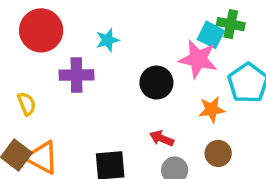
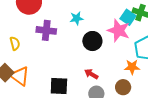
cyan star: (108, 40) -> (77, 18), moved
orange star: (212, 110) -> (132, 67), moved

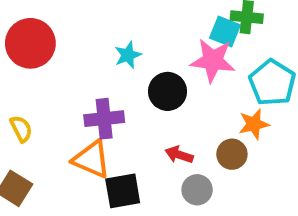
purple cross: (46, 30) -> (104, 119), moved
orange triangle: (20, 76) -> (91, 159), moved
brown circle: (123, 87) -> (232, 154), moved

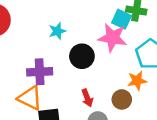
red arrow: (179, 155) -> (87, 98), turned -132

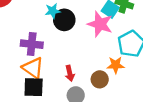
black circle: (82, 56) -> (64, 20), moved
orange triangle: (30, 98) -> (33, 68), moved

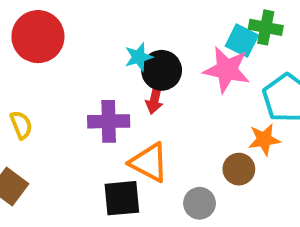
orange triangle: (33, 68) -> (149, 162), moved
red arrow: (70, 73) -> (155, 99), moved, turned 32

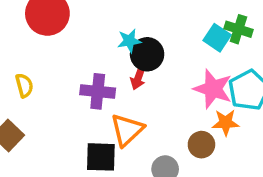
pink star: (227, 70) -> (213, 89), moved
orange triangle: (149, 162) -> (127, 130), turned 42

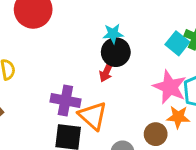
cyan star: (129, 41) -> (113, 34), moved
purple cross: (98, 91) -> (65, 100), moved
orange triangle: (127, 130) -> (93, 116), turned -40

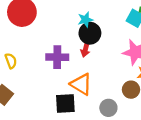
purple cross: (65, 100) -> (57, 57), moved

